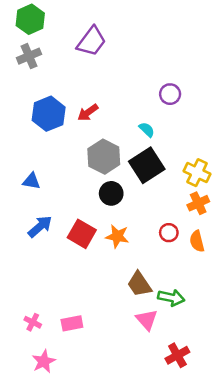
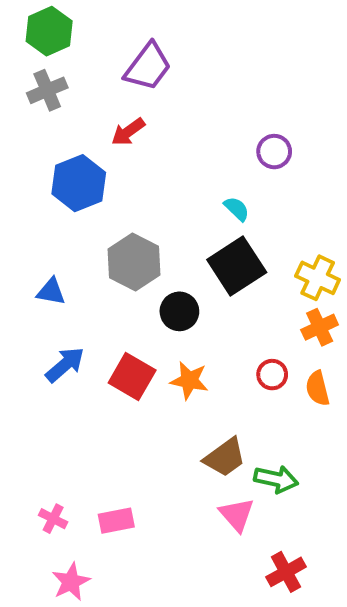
red arrow: (88, 112) -> (128, 132), moved
gray hexagon: (104, 157) -> (134, 262), moved
brown trapezoid: (139, 284) -> (225, 457), turned -92

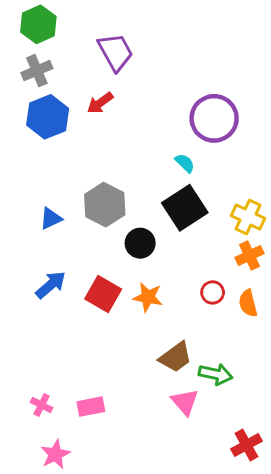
purple trapezoid: (148, 67) -> (115, 52), turned -66
purple circle: (274, 152) -> (214, 118), size x1.8
blue hexagon: (79, 183) -> (48, 117), moved
blue triangle: (51, 292) -> (51, 219), moved, turned -35
red cross: (286, 572) -> (246, 445), moved

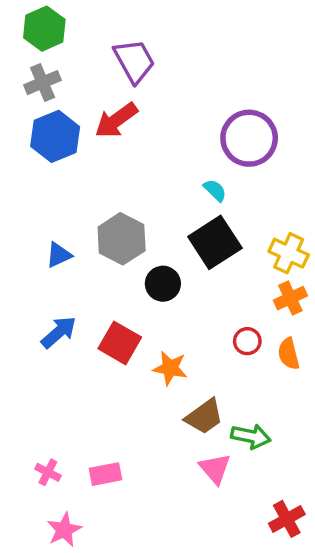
red arrow: (100, 103) -> (116, 120), size x1.4
orange star: (148, 297) -> (170, 368), moved

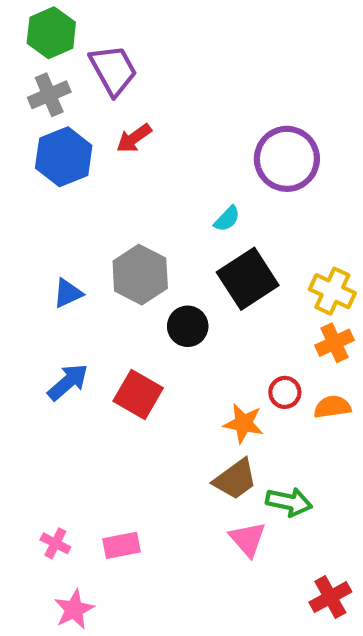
purple trapezoid: (134, 61) -> (113, 70), moved
red arrow: (116, 120) -> (134, 138), size x0.7
cyan semicircle: (215, 190) -> (227, 219), moved, turned 90
orange semicircle: (289, 354) -> (332, 407), turned 96
orange star: (170, 368) -> (244, 423), moved

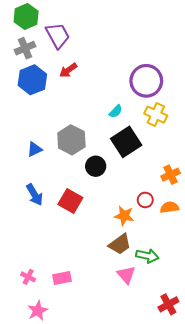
yellow cross: (332, 291) -> (156, 115), moved
blue arrow: (68, 382) -> (35, 195), turned 100

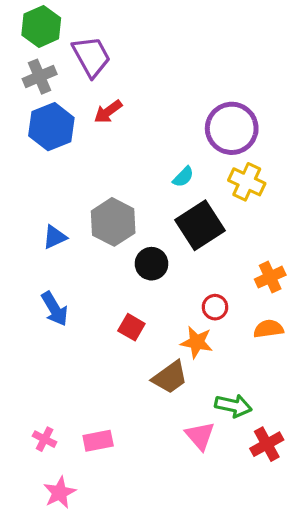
red circle: (145, 200) -> (215, 307), moved
red square: (70, 201) -> (131, 327), moved, size x0.7
brown trapezoid: (120, 244) -> (170, 377), moved
red cross: (168, 304) -> (267, 444), moved

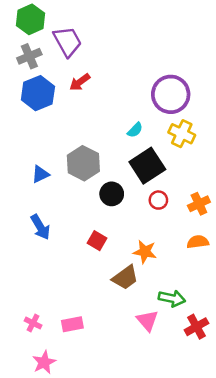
red circle: (215, 307) -> (158, 200), moved

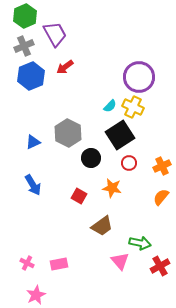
yellow cross: (182, 134) -> (133, 107), moved
orange semicircle: (198, 242) -> (161, 197), turned -42
orange star: (145, 252) -> (112, 188), moved

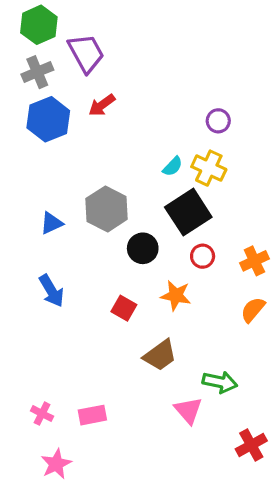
purple circle: (139, 77) -> (218, 121), size x0.5
red cross: (160, 266) -> (251, 445), moved

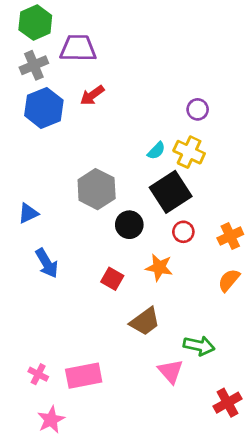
purple trapezoid: (86, 53) -> (78, 48), turned -60
blue triangle: (51, 223) -> (28, 213), moved
pink rectangle: (92, 415) -> (84, 376), size x1.4

